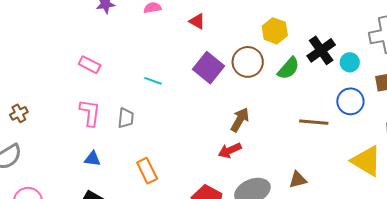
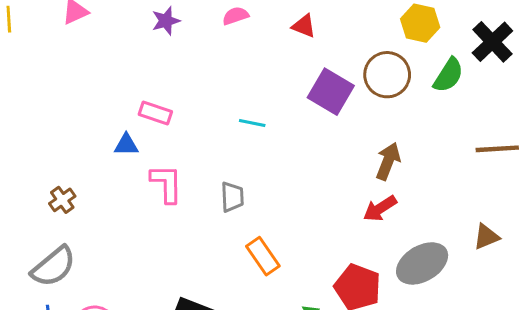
gray trapezoid: (126, 118) -> (232, 197), moved
blue triangle: (92, 159) -> (126, 145), moved

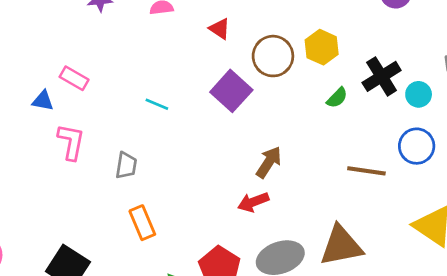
brown circle: (387, 75) -> (273, 56), moved
green semicircle: (448, 75) -> (337, 98), size x0.7
brown triangle: (486, 237) -> (341, 246), size x1.8

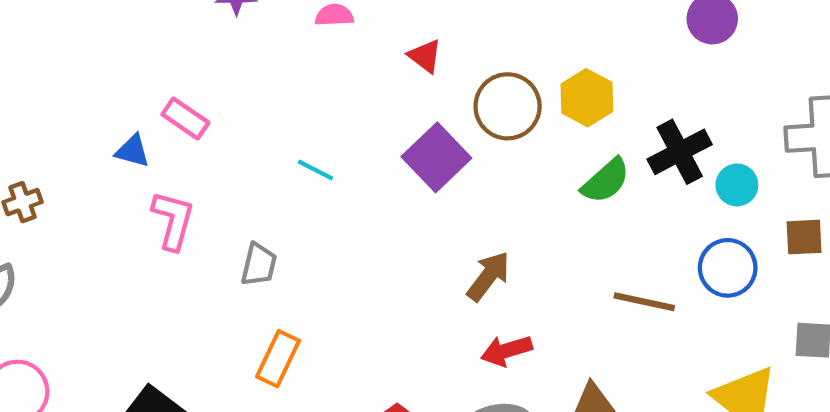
green semicircle: (337, 98) -> (606, 181), size x1.4
red arrow: (253, 202) -> (506, 351), moved
orange rectangle: (142, 223) -> (278, 359), turned 44

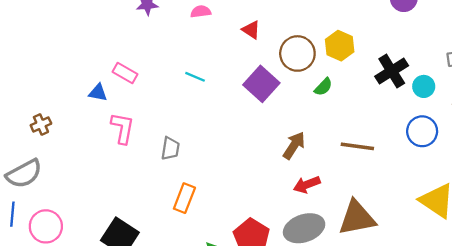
cyan line: (315, 170) -> (195, 77), moved
green semicircle: (606, 181) -> (323, 87), moved, size x0.7
brown line: (644, 302) -> (357, 146), moved

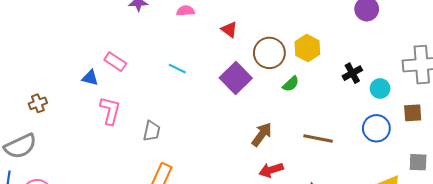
black cross: (392, 71) -> (352, 73), size x0.7

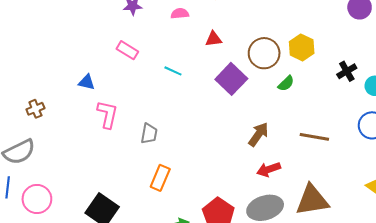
red triangle: (229, 30) -> (214, 39), moved, turned -42
pink rectangle: (115, 62) -> (127, 50), moved

